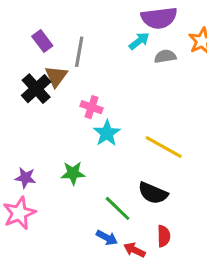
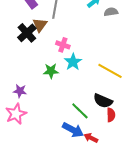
green star: (73, 173) -> (51, 71), moved
red semicircle: (164, 236) -> (111, 115), moved
blue arrow: (107, 238) -> (73, 130), size x1.5

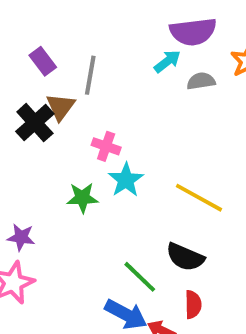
red semicircle: (111, 115) -> (193, 305), moved

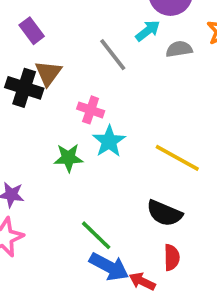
gray line: (90, 75) -> (113, 55), moved, turned -48
black cross: (35, 123) -> (24, 88), turned -30
green line: (140, 277) -> (96, 235), moved

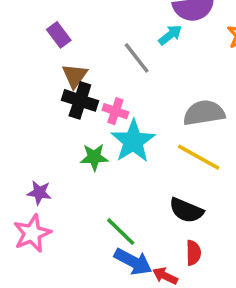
gray semicircle: (179, 49) -> (204, 113), moved, size x1.6
black cross: (24, 88) -> (80, 100), moved
cyan star: (109, 141) -> (133, 141), size x1.4

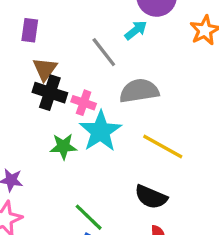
purple rectangle: (59, 35) -> (30, 30), turned 45
gray semicircle: (204, 113) -> (139, 91), moved

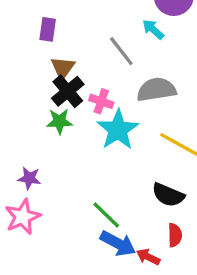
cyan arrow: (136, 30) -> (153, 29), turned -100
black cross: (50, 93) -> (68, 91), turned 32
green star: (63, 146) -> (59, 121), moved

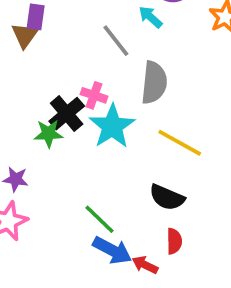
brown triangle: (63, 68) -> (25, 35), moved
gray semicircle: (156, 90) -> (154, 83), turned 105
black cross: (68, 91) -> (67, 114), moved
green star: (59, 121) -> (48, 134), moved

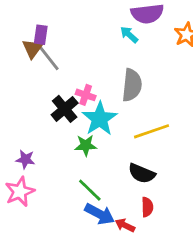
gray line: (116, 41) -> (49, 58), moved
green star: (48, 134) -> (86, 145), moved
yellow line: (180, 143) -> (152, 131), turned -48

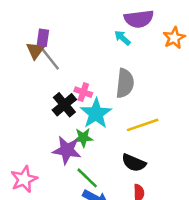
purple star: (25, 159) -> (67, 150), moved, size x1.6

